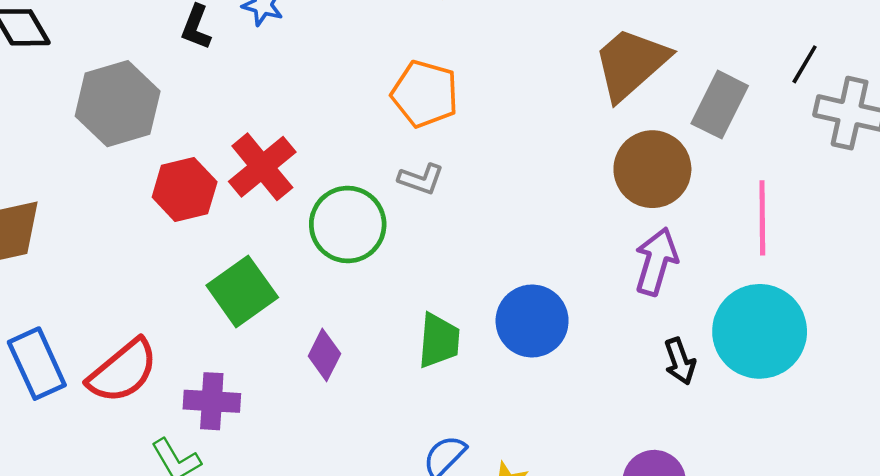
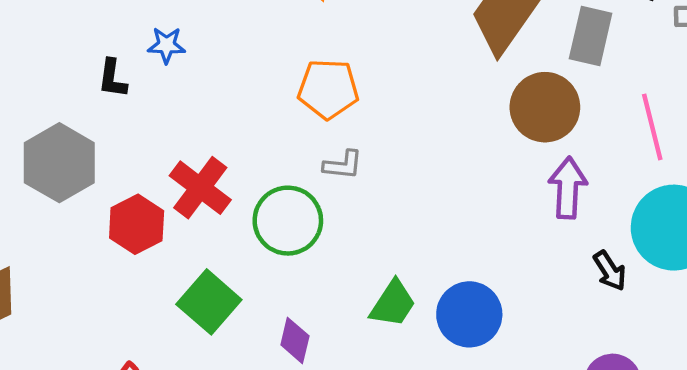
blue circle: (532, 321) -> (469, 314), moved
green trapezoid: (439, 341) -> (393, 304), turned 42

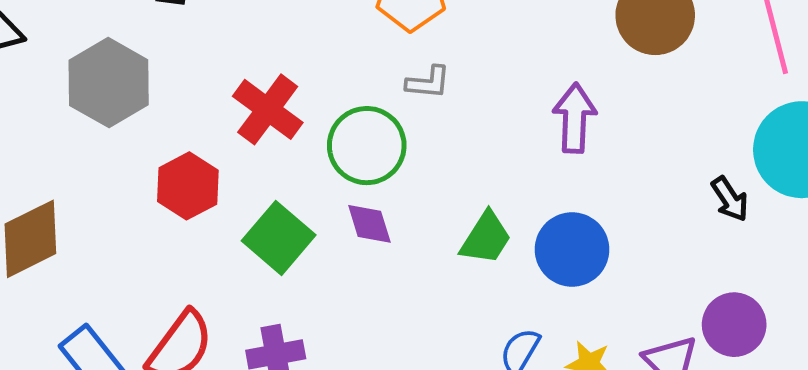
purple arrow: (568, 188) -> (575, 118), moved
red hexagon: (137, 224) -> (188, 186), moved
purple diamond: (295, 340) -> (369, 224), moved, turned -30

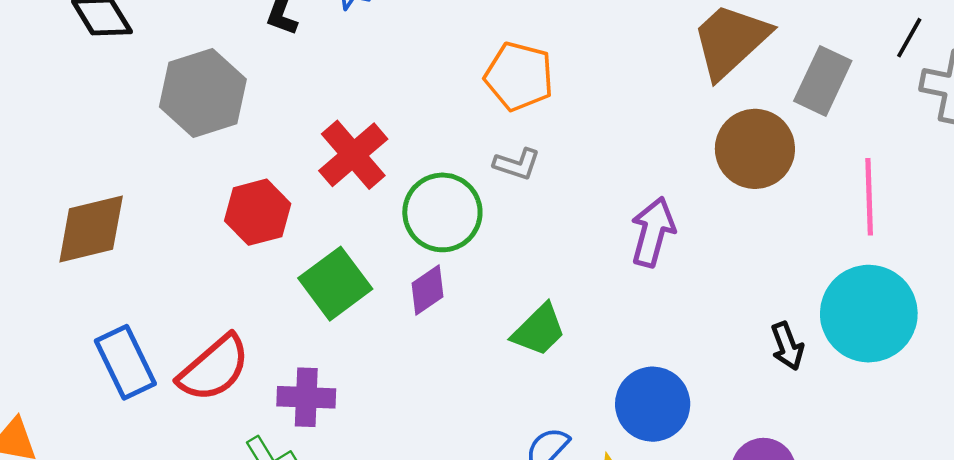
purple diamond: (369, 224) -> (428, 290), turned 60
blue circle: (572, 249) -> (653, 404), moved

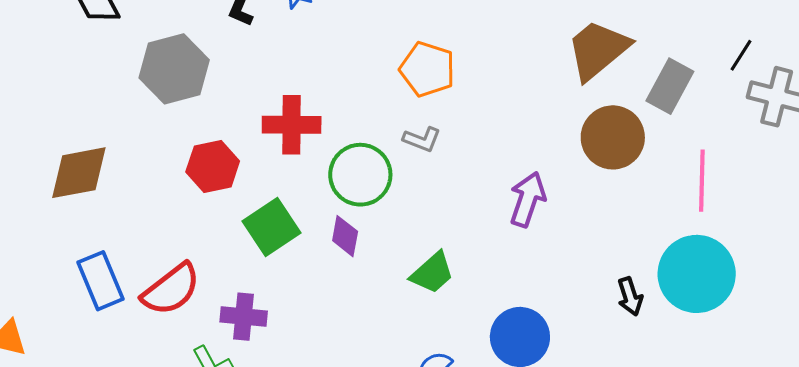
red cross: (353, 155) -> (292, 125), turned 38
purple diamond: (428, 290) -> (345, 236), turned -48

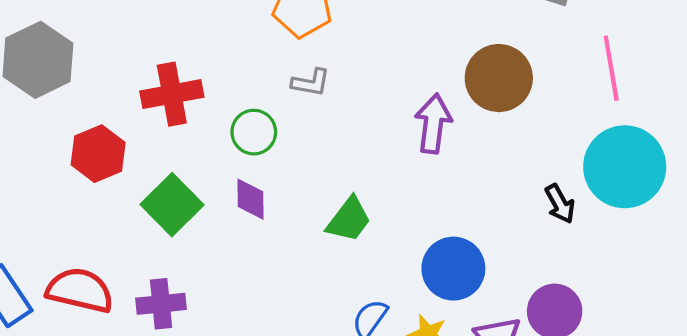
brown circle: (613, 137) -> (499, 78), moved
green circle: (360, 175) -> (254, 132), size x0.7
red semicircle: (171, 289) -> (80, 290), turned -118

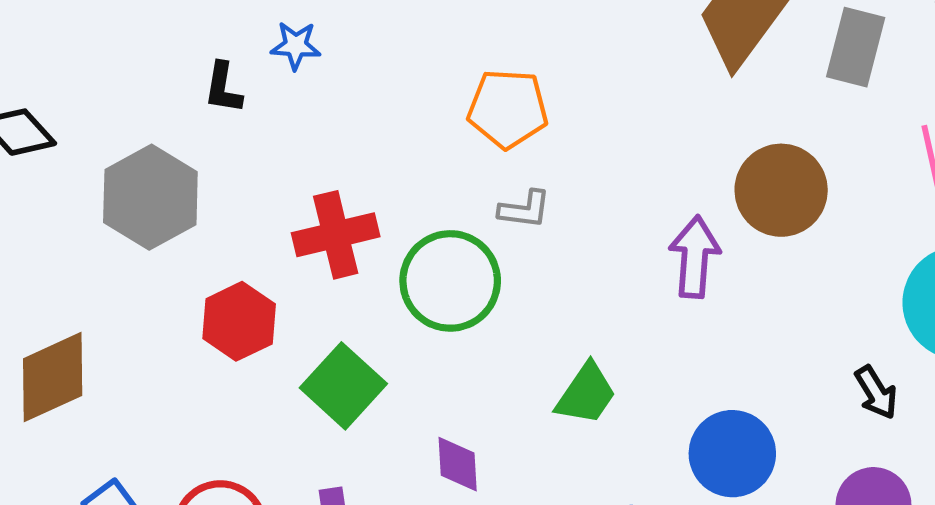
green circle: (254, 132) -> (450, 281), size x1.6
purple diamond: (250, 199) -> (458, 464), moved
black arrow: (560, 204) -> (876, 392), moved

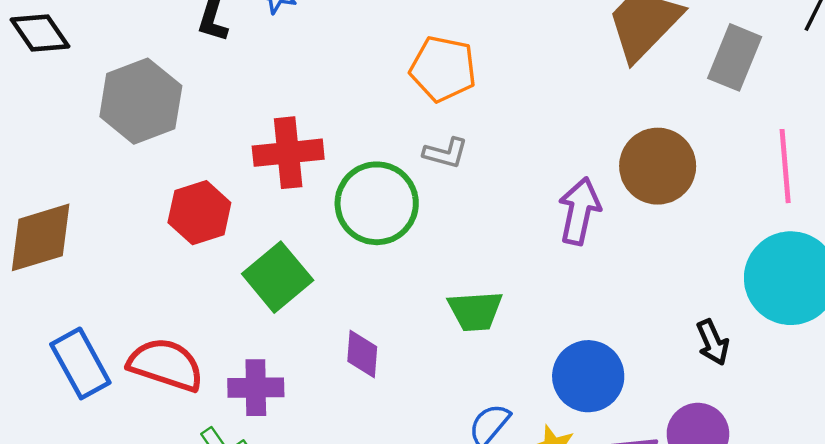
green trapezoid: (586, 394) -> (475, 311), turned 44

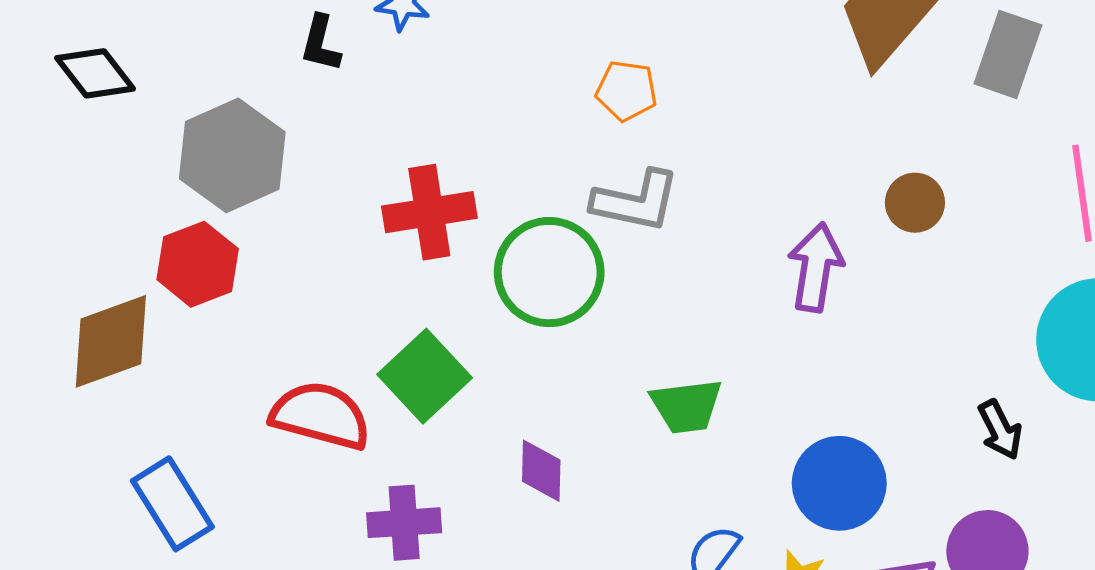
orange pentagon: (443, 69) -> (626, 91), size x0.7
gray L-shape: (446, 153) -> (636, 201), size x1.5
brown circle: (658, 166) -> (915, 203), size x0.6
red hexagon: (199, 213) -> (198, 264), moved
red semicircle: (166, 365) -> (321, 416), moved

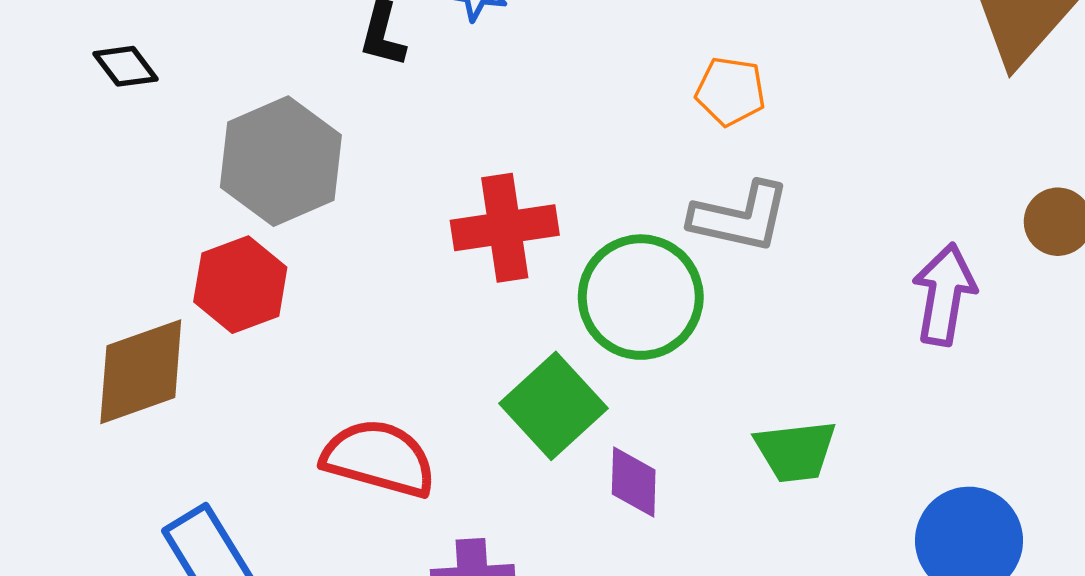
black diamond: (95, 73) -> (125, 66), size x0.7
green square: (425, 376) -> (554, 406), moved
purple diamond: (541, 471) -> (634, 482), moved

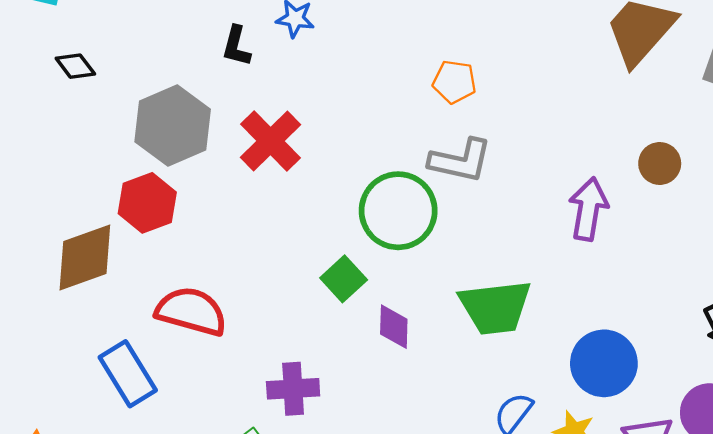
red cross: (505, 228) -> (270, 141), moved, turned -36
green square: (554, 406) -> (344, 279), size x0.7
green trapezoid: (796, 451) -> (495, 307), size x1.4
red semicircle: (379, 458) -> (191, 311), moved

